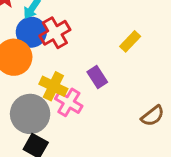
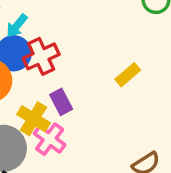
purple rectangle: (97, 77) -> (61, 102), moved

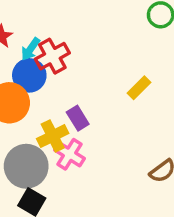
red cross: (41, 56) -> (52, 56), moved
yellow cross: (33, 119) -> (53, 136), turned 36

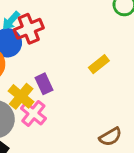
yellow cross: (53, 136) -> (21, 96), turned -30

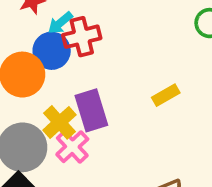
purple rectangle: (44, 84) -> (91, 110), size x1.5

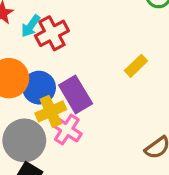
blue circle: (52, 51) -> (39, 88), moved
yellow cross: (59, 122) -> (51, 111), turned 32

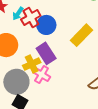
yellow rectangle: (136, 66) -> (82, 35), size x1.6
blue circle: (39, 88) -> (46, 25), moved

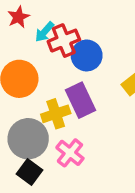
pink cross: (42, 74) -> (70, 153), moved

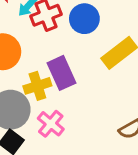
blue circle: (87, 55) -> (84, 19), moved

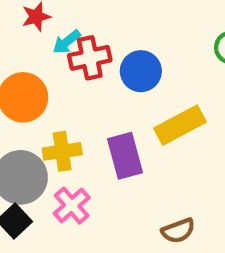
purple rectangle: (62, 73) -> (125, 156), moved

